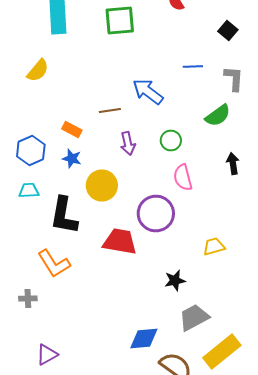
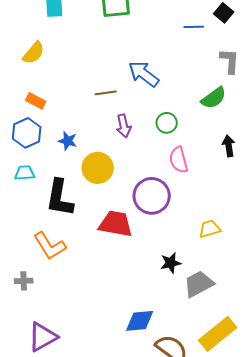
blue line: (193, 66) -> (194, 27), moved
orange rectangle: (72, 130) -> (36, 101), moved
gray trapezoid: (194, 318) -> (199, 284), moved
purple triangle: (47, 354) -> (43, 337), size x1.4

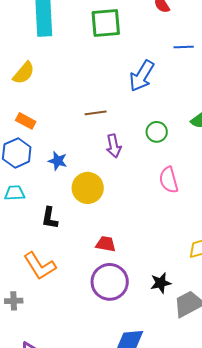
blue arrow: (144, 74) -> (142, 76), moved, turned -96
green circle: (167, 123) -> (157, 132), moved
purple circle: (152, 196) -> (110, 282), moved
black L-shape: (60, 198) -> (50, 218), size x0.6
red trapezoid: (116, 224) -> (106, 244), size x0.6

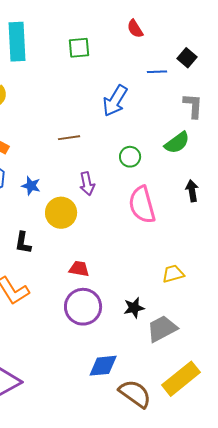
green square: (106, 23) -> (79, 48), size x0.7
purple arrow: (114, 146) -> (87, 184), moved
pink semicircle: (169, 180) -> (142, 205), size x1.4

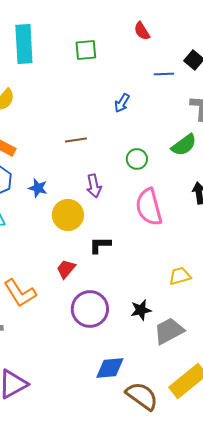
blue arrow: (115, 101) -> (122, 103), size x0.6
black L-shape: (23, 243) -> (100, 245), moved, turned 80
red trapezoid: (79, 269) -> (66, 269), moved, turned -60

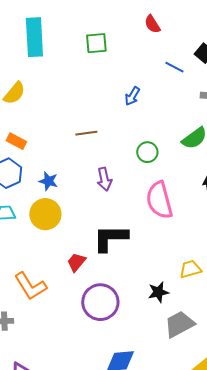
blue line: (164, 74) -> (174, 67), turned 30
yellow circle: (68, 215) -> (45, 214), moved
black L-shape: (100, 245) -> (110, 238), size x1.6
black star: (141, 310) -> (158, 292), moved

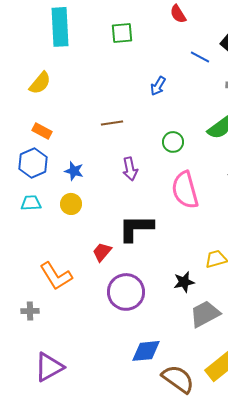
yellow circle: (45, 214) -> (71, 204), size x0.7

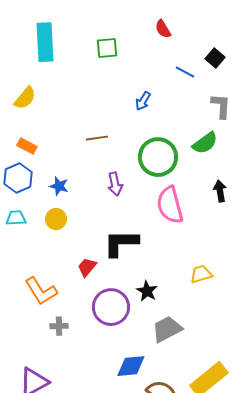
green circle: (173, 142) -> (158, 157), size x1.8
black star: (184, 282) -> (147, 291), moved, turned -30
gray cross: (30, 311) -> (59, 326), moved
gray trapezoid: (205, 314) -> (167, 329), moved

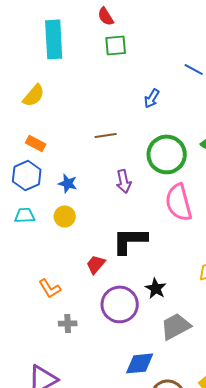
red semicircle: (163, 29) -> (106, 16), moved
orange L-shape: (41, 291) -> (50, 288), size x0.7

